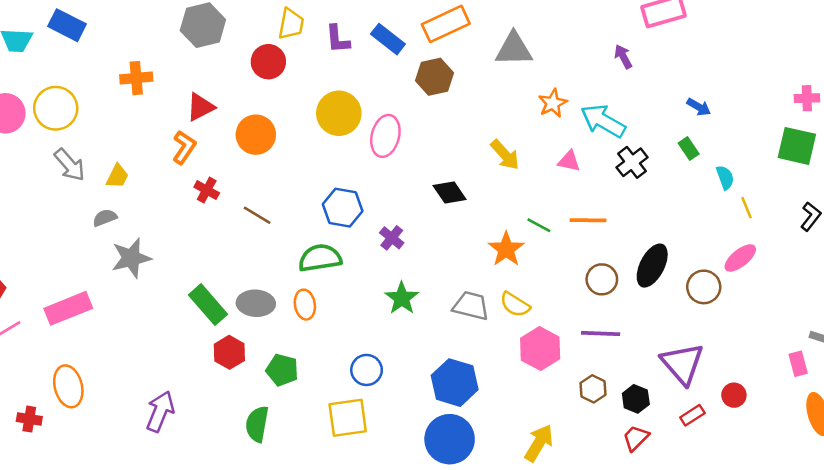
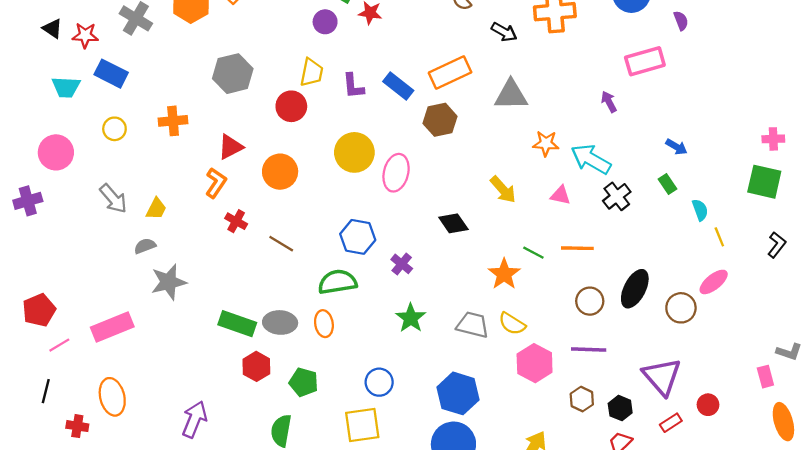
orange star: (553, 103) -> (546, 143), turned 30
yellow circle: (56, 108) -> (114, 129), moved, size x0.6
green rectangle: (208, 305) -> (237, 324), turned -30

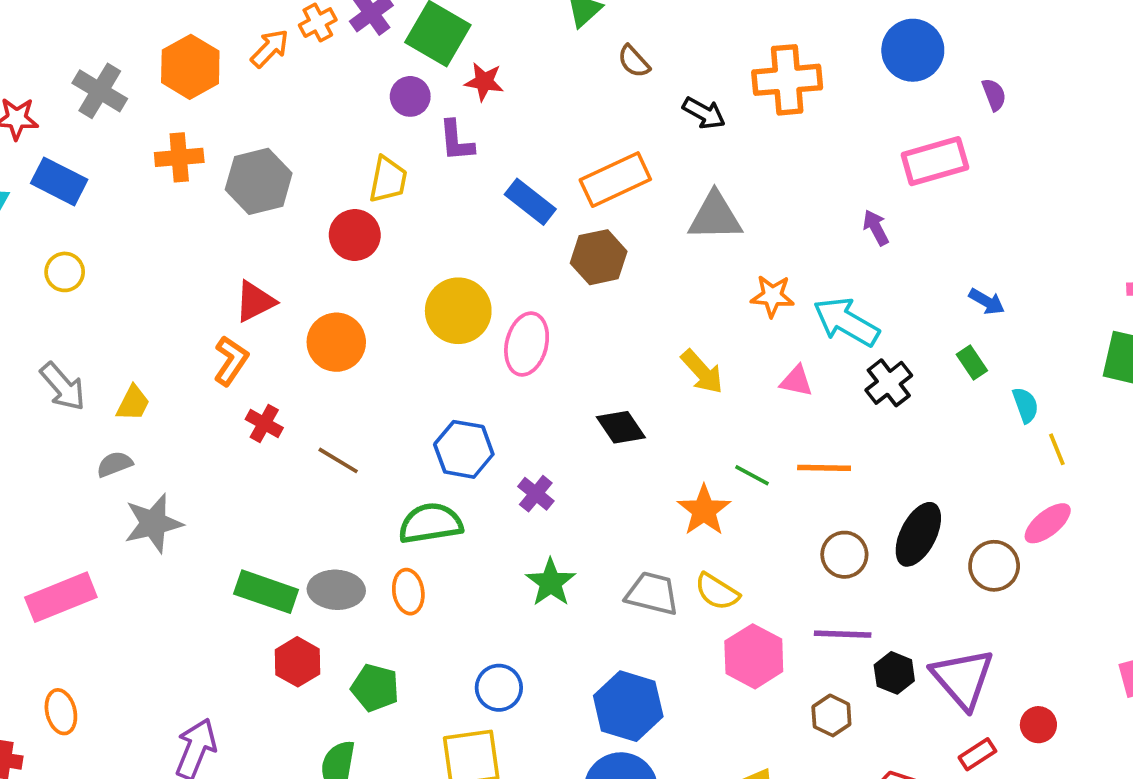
purple L-shape: (353, 86) -> (456, 141), moved
orange cross: (173, 121) -> (179, 157), moved
orange ellipse: (112, 397) -> (61, 712), size x0.7
black hexagon: (620, 408) -> (894, 673), moved

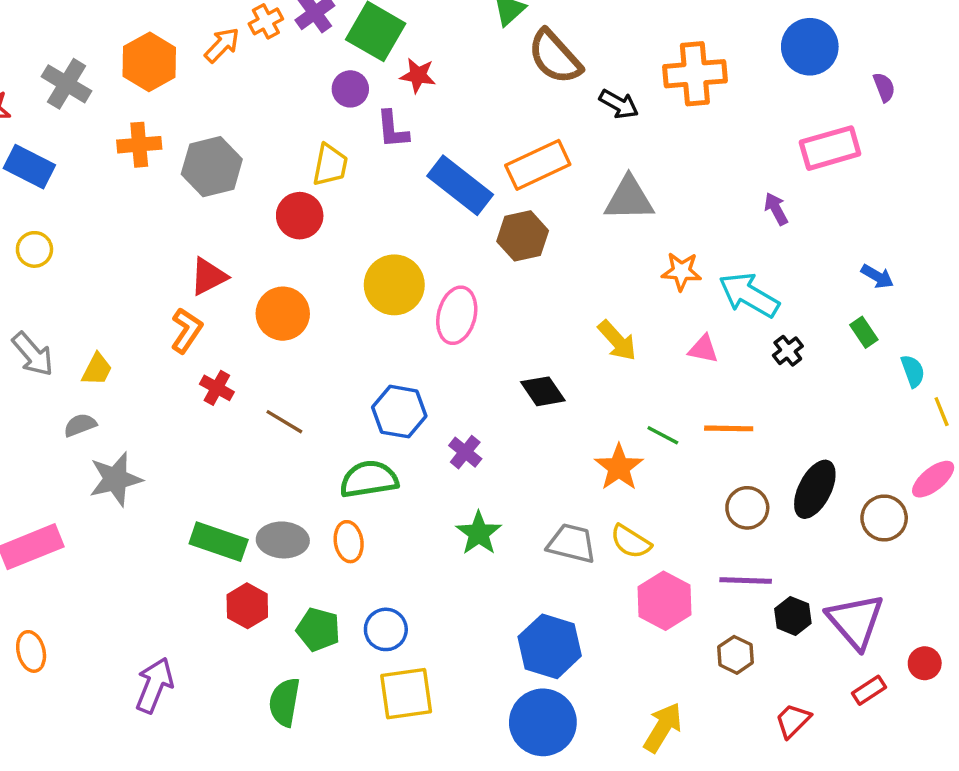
brown semicircle: (634, 61) -> (555, 57), size x1.8
blue rectangle: (530, 202) -> (460, 185), size x1.4
black cross: (889, 383) -> (788, 351), size x0.7
blue circle: (499, 688) -> (386, 629), moved

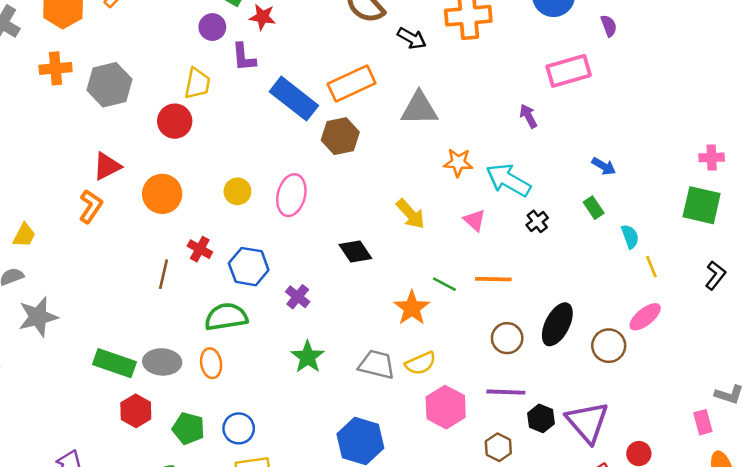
yellow circle: (394, 285) -> (237, 191), moved, size x0.6
pink triangle: (703, 349) -> (475, 220), turned 30
red cross: (217, 388) -> (200, 249), moved
brown line: (284, 422) -> (163, 274), turned 72
yellow semicircle: (631, 542) -> (421, 363), turned -56

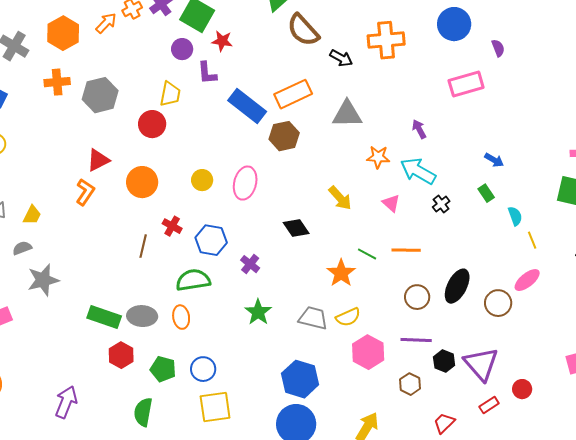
purple arrow: (528, 116) -> (419, 129), moved

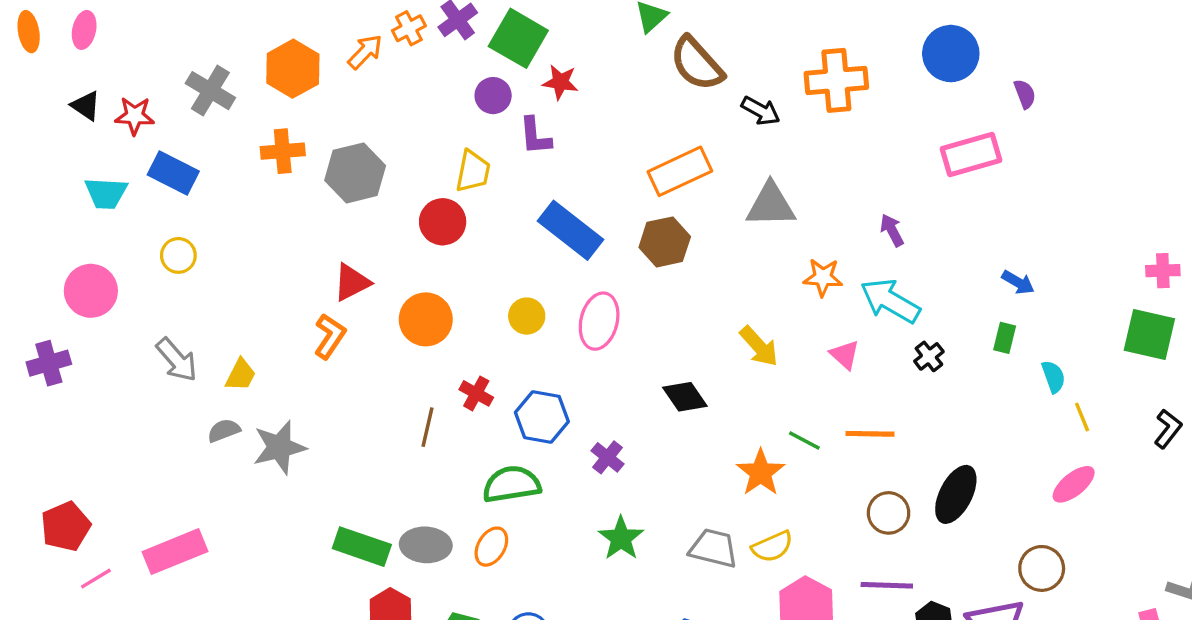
blue rectangle: (247, 106) -> (570, 230), moved
green rectangle: (486, 193) -> (1005, 338), turned 48
gray star: (43, 280) -> (279, 447), moved
brown circle: (498, 303) -> (1042, 568), moved
orange ellipse: (181, 317) -> (491, 547), turned 40

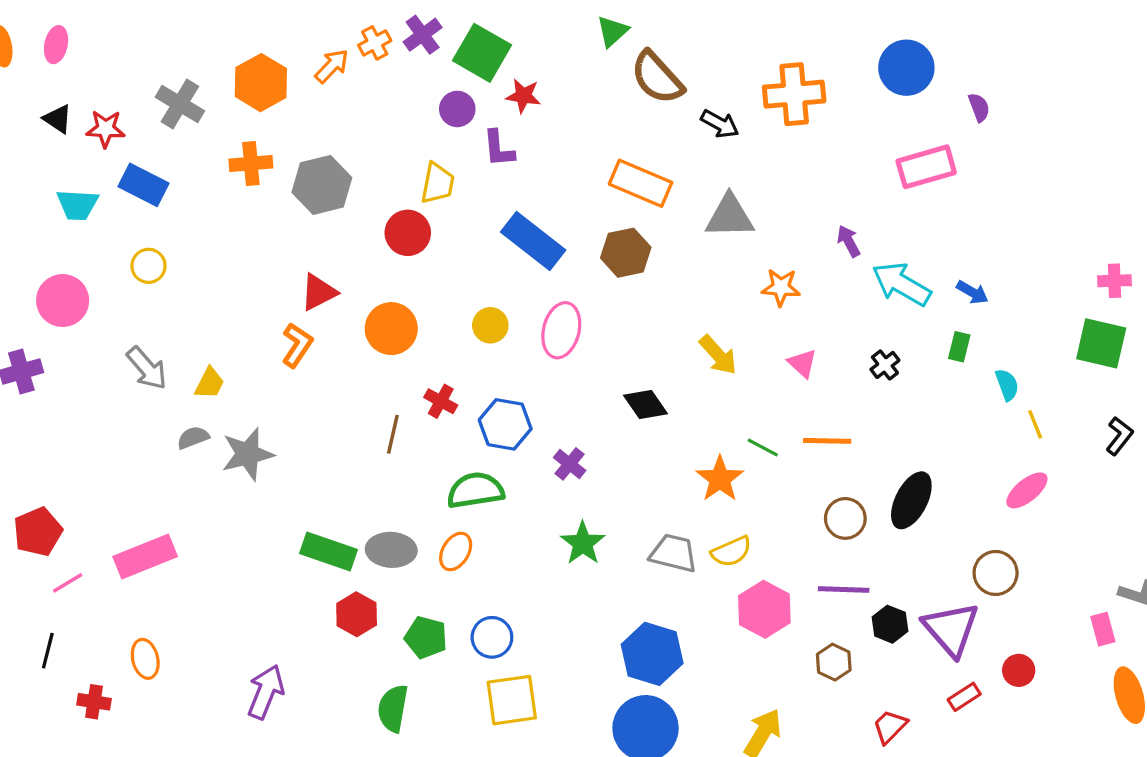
orange rectangle: (680, 171) -> (641, 183), turned 48
cyan arrow: (890, 301) -> (901, 284), moved

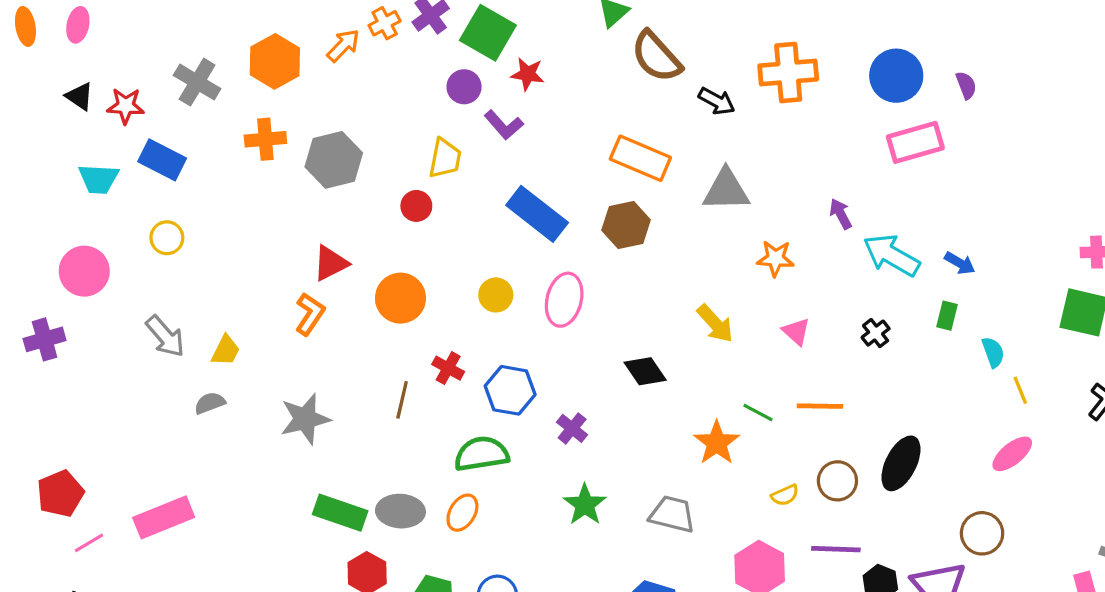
blue circle: (906, 68) -> (896, 76), moved
purple L-shape: (499, 149) -> (504, 125), turned -36
red circle: (408, 233) -> (416, 206), size x0.7
gray star: (248, 454) -> (305, 419), moved
yellow semicircle: (731, 551) -> (785, 495), moved, size x0.7

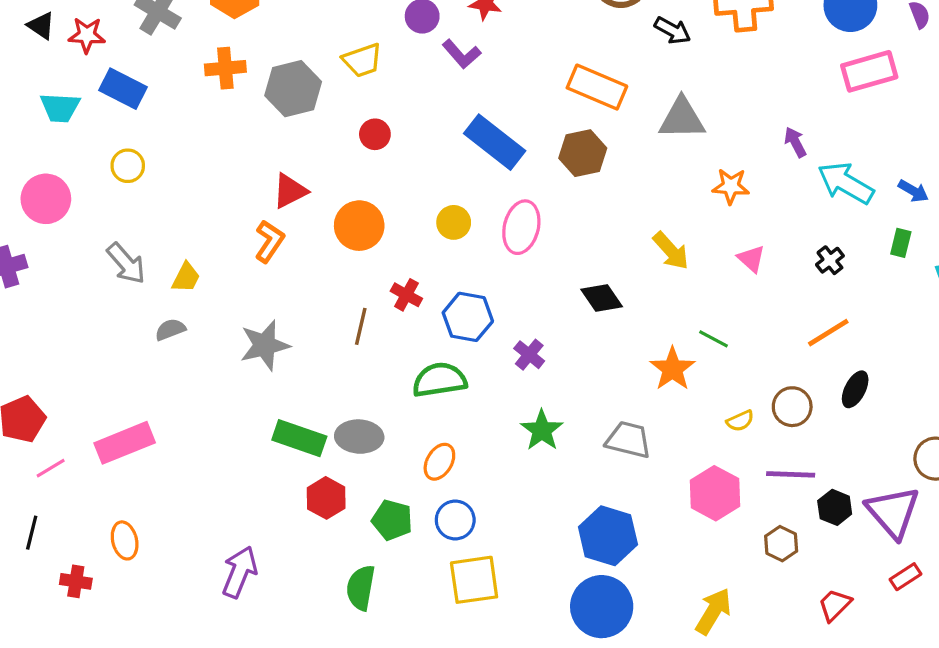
yellow trapezoid: (445, 158) -> (362, 60), moved, turned 60
orange line: (820, 406) -> (828, 333), moved, turned -33
black ellipse: (901, 463) -> (855, 389), size x0.7
orange ellipse: (462, 513) -> (439, 462), moved

